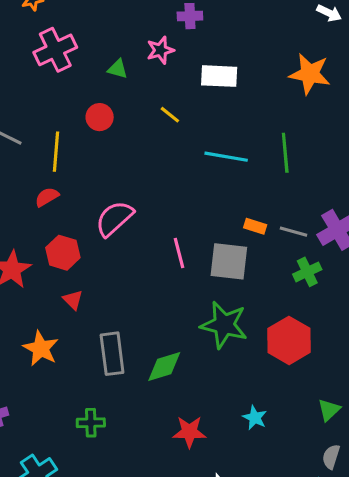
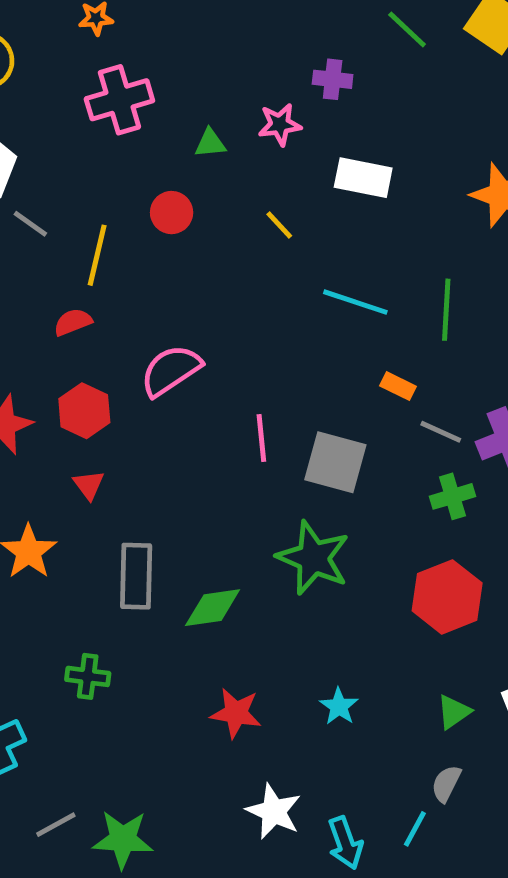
green triangle: (118, 69) -> (210, 143), turned -30
orange rectangle: (255, 226) -> (398, 386), moved
red hexagon: (289, 340) -> (447, 597), moved

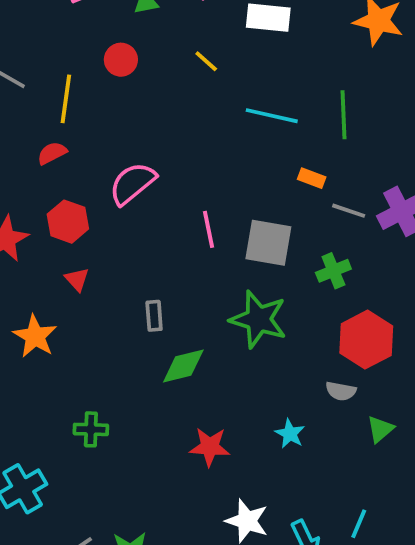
green cross: (452, 496) -> (333, 271), moved
gray rectangle: (136, 576) -> (154, 316), moved, size x0.6
gray semicircle: (446, 784) -> (341, 391), moved, turned -100

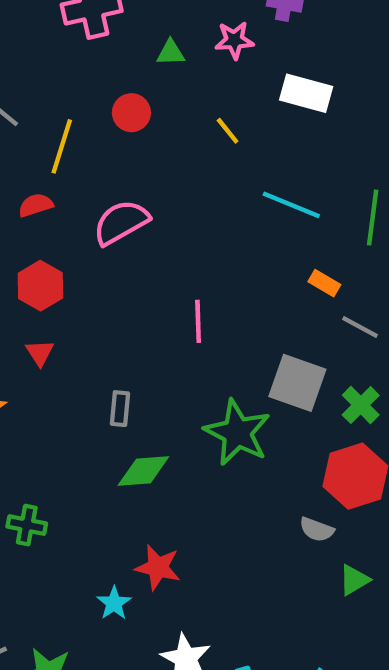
pink semicircle: (132, 183) -> (121, 222), moved
gray square: (268, 243) -> (297, 383), moved
green cross: (333, 271) -> (361, 405), moved, turned -32
cyan star: (290, 434) -> (114, 603), moved

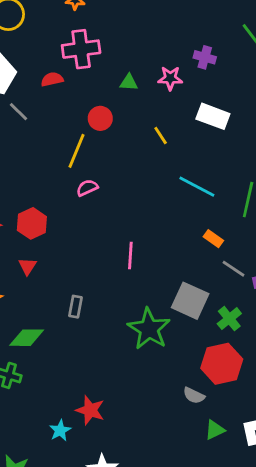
yellow line: (62, 146) -> (76, 151), moved
red semicircle: (36, 205) -> (52, 79), moved
pink semicircle: (121, 222) -> (87, 188), size x0.6
green diamond: (143, 471) -> (27, 338), moved

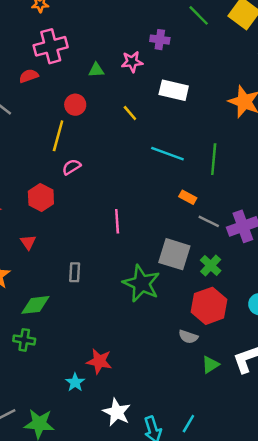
red hexagon: (32, 223) -> (41, 197), moved

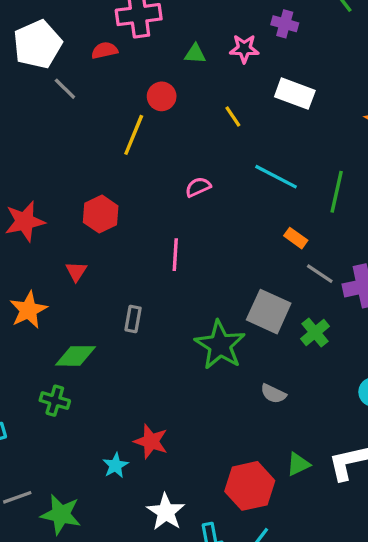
pink semicircle: (72, 167) -> (198, 187), moved
pink line: (117, 221) -> (175, 255), moved
red hexagon: (209, 306) -> (250, 486), moved
gray semicircle: (188, 337) -> (273, 394), moved

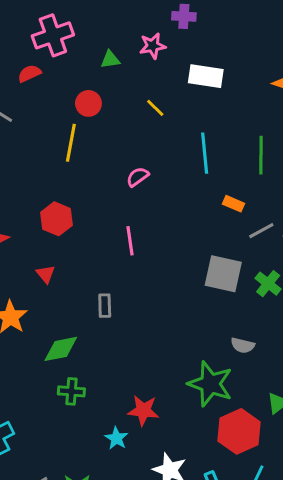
cyan line: (276, 177) -> (205, 153), turned 69
gray line: (320, 274) -> (261, 231), turned -50
green star: (220, 345) -> (210, 384), moved
green cross: (55, 401) -> (71, 391), moved

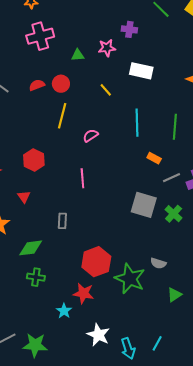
red semicircle: (29, 73) -> (37, 85), moved
yellow line: (71, 143) -> (62, 116), moved
gray semicircle: (243, 345) -> (158, 263), moved
red hexagon: (239, 431) -> (96, 262), moved

